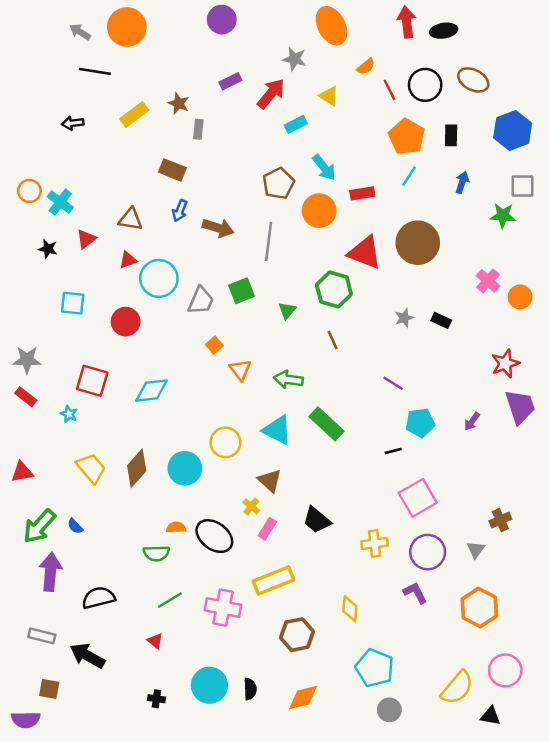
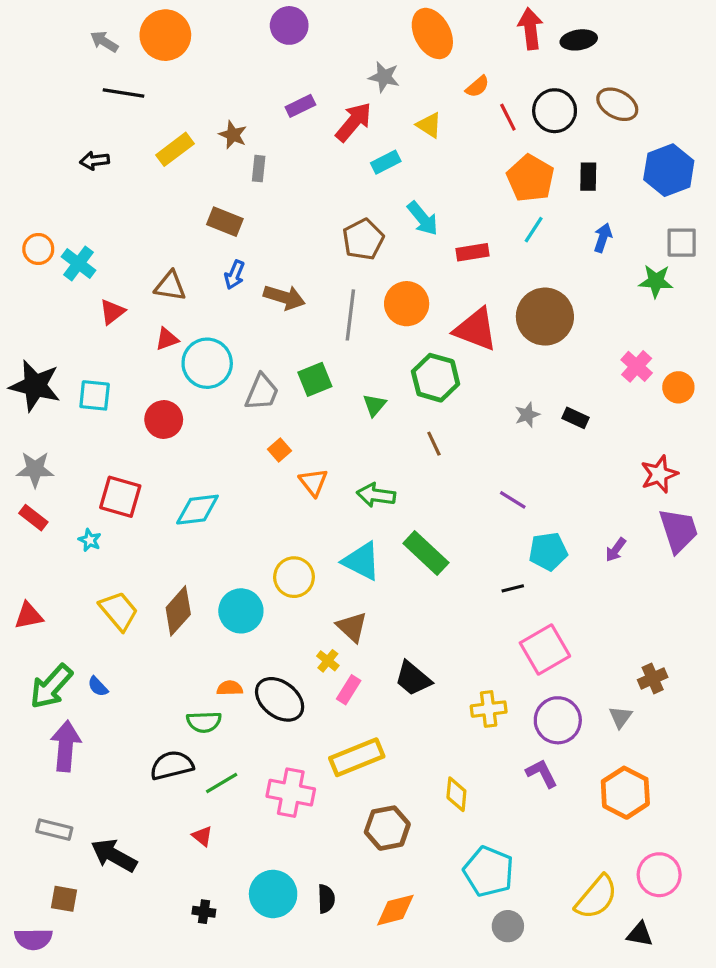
orange circle: (319, 211) -> (407, 304), moved
black star: (48, 249) -> (35, 386), moved, size x2.0
black semicircle: (98, 598) -> (172, 765), moved

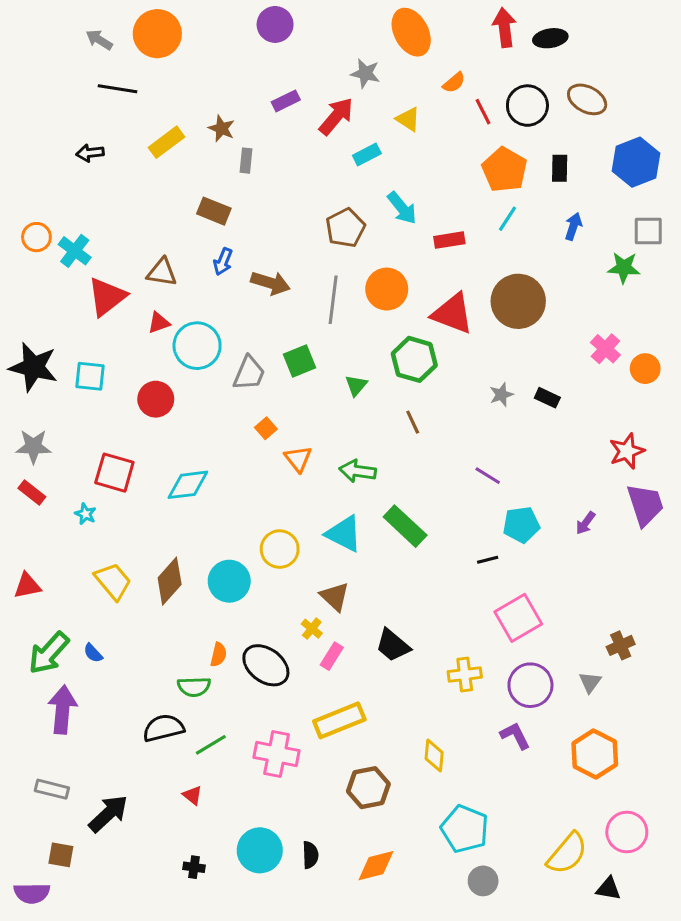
red triangle: (112, 312) -> (107, 297), size x1.6
orange semicircle: (230, 688) -> (218, 655), turned 105
black arrow: (114, 855) -> (108, 814), turned 108

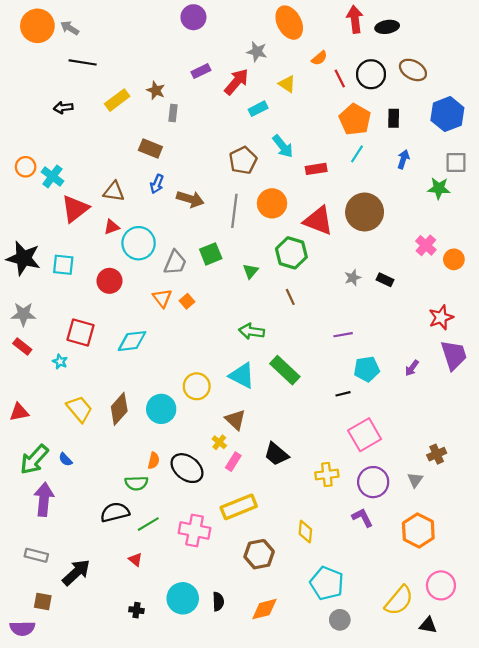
orange circle: (157, 34) -> (37, 26), moved
orange triangle: (298, 459) -> (162, 298), moved
purple line: (488, 476) -> (343, 335), turned -42

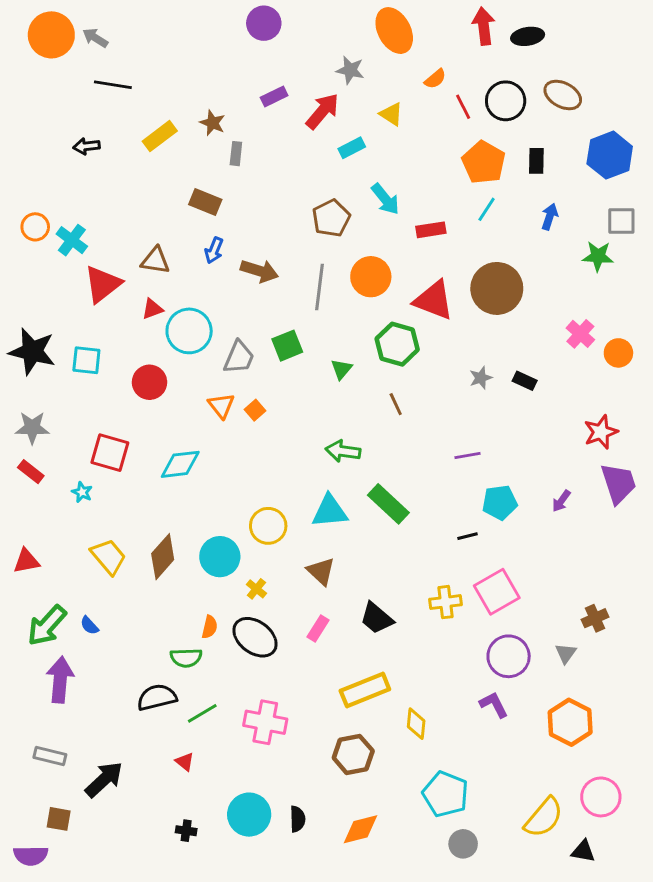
cyan triangle: (242, 376) -> (330, 511), turned -32
yellow cross: (219, 442) -> (256, 589), moved
yellow cross: (327, 475) -> (446, 602), moved
yellow rectangle: (239, 507) -> (365, 690), moved

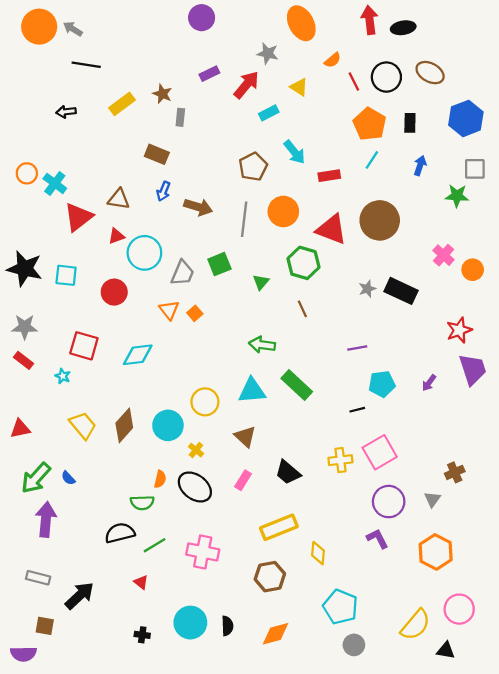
black rectangle: (525, 381) -> (401, 291), size x1.8

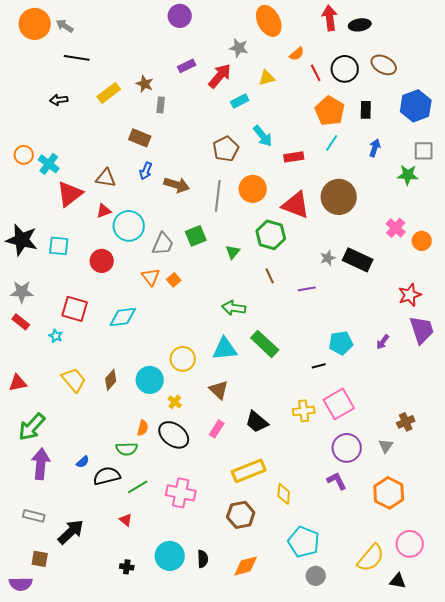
yellow triangle: (299, 87) -> (267, 78), turned -48
purple line: (357, 348) -> (307, 289), moved
brown diamond: (124, 425) -> (111, 380), size x0.7
blue semicircle: (68, 478) -> (83, 462), moved, turned -88

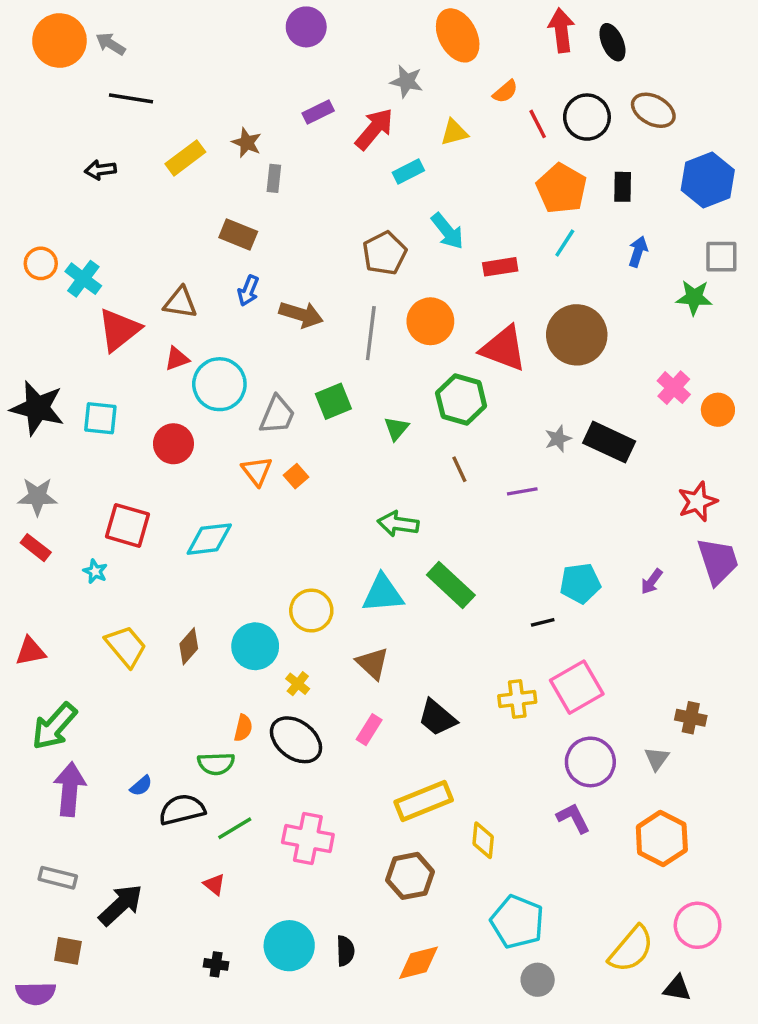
black ellipse: (360, 25) -> (612, 42), turned 75
brown cross: (406, 422) -> (691, 718), turned 36

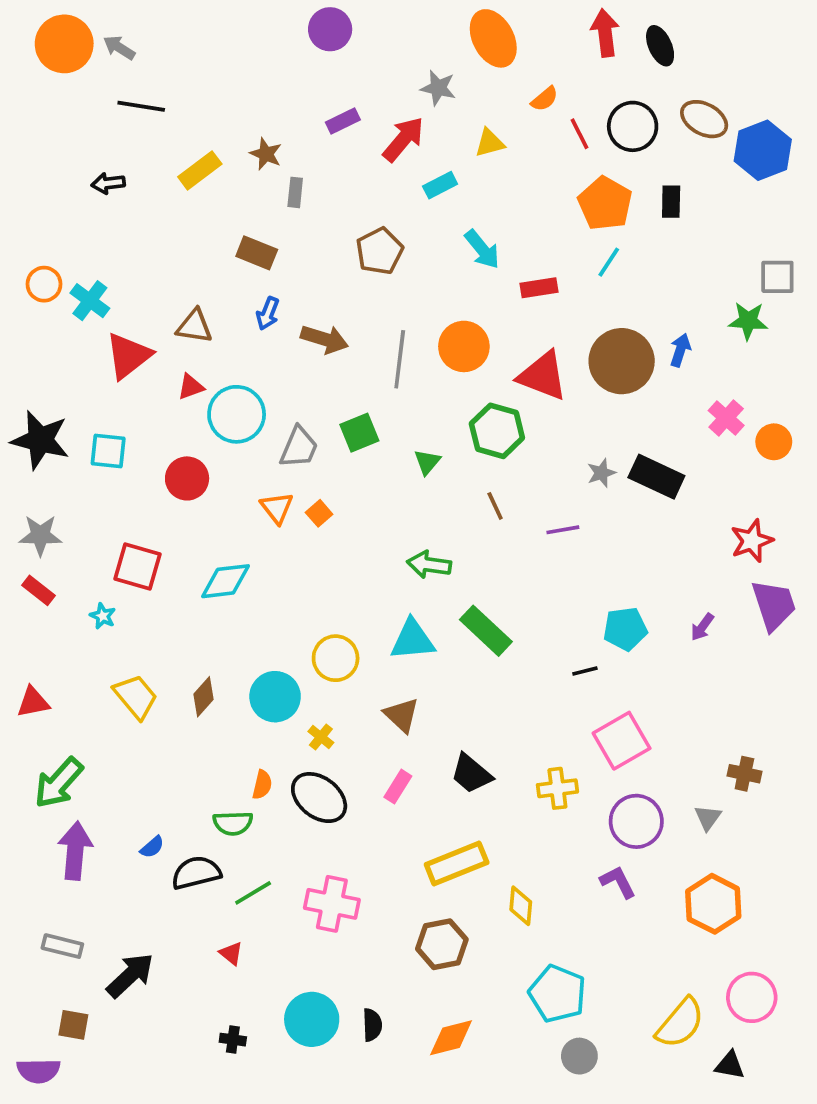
blue hexagon: (708, 180) -> (763, 150), moved
blue arrow: (638, 252) -> (680, 350), moved
brown pentagon: (384, 253) -> (380, 251), moved
yellow cross: (517, 699) -> (557, 788), moved

